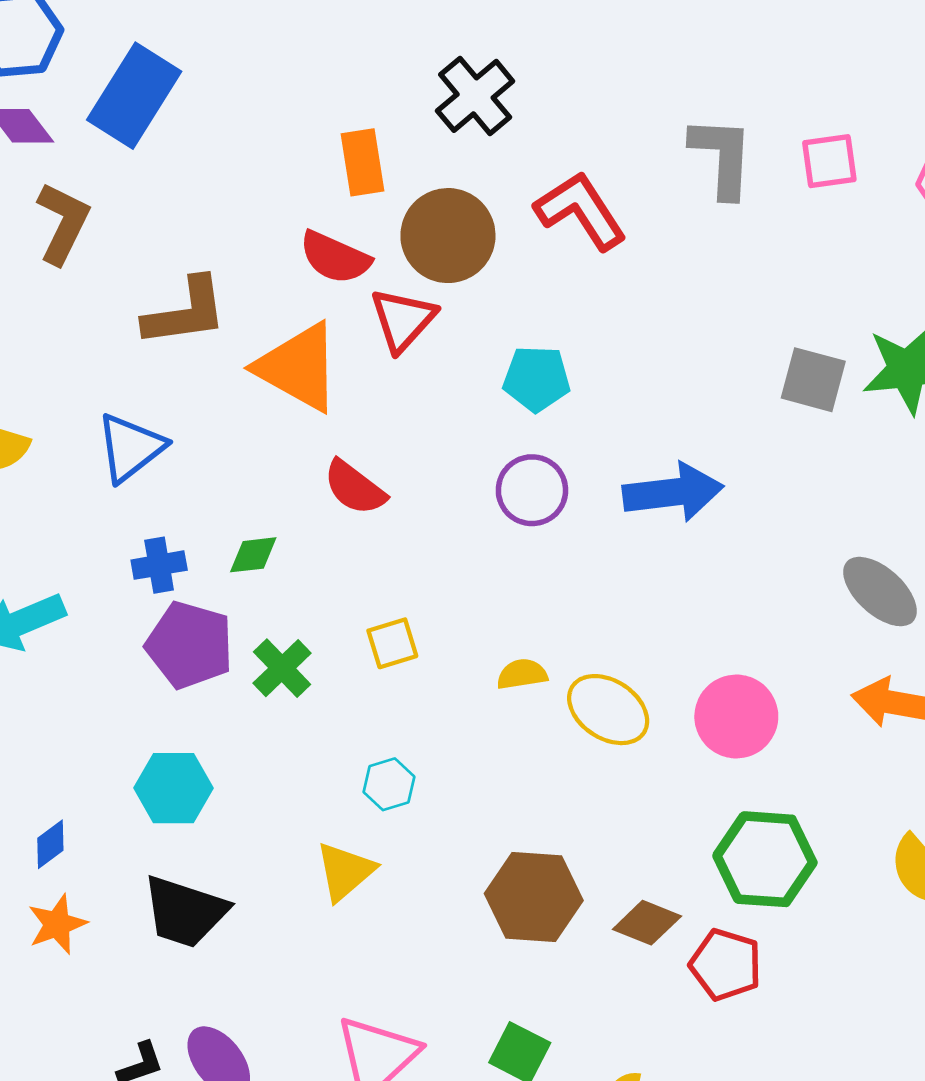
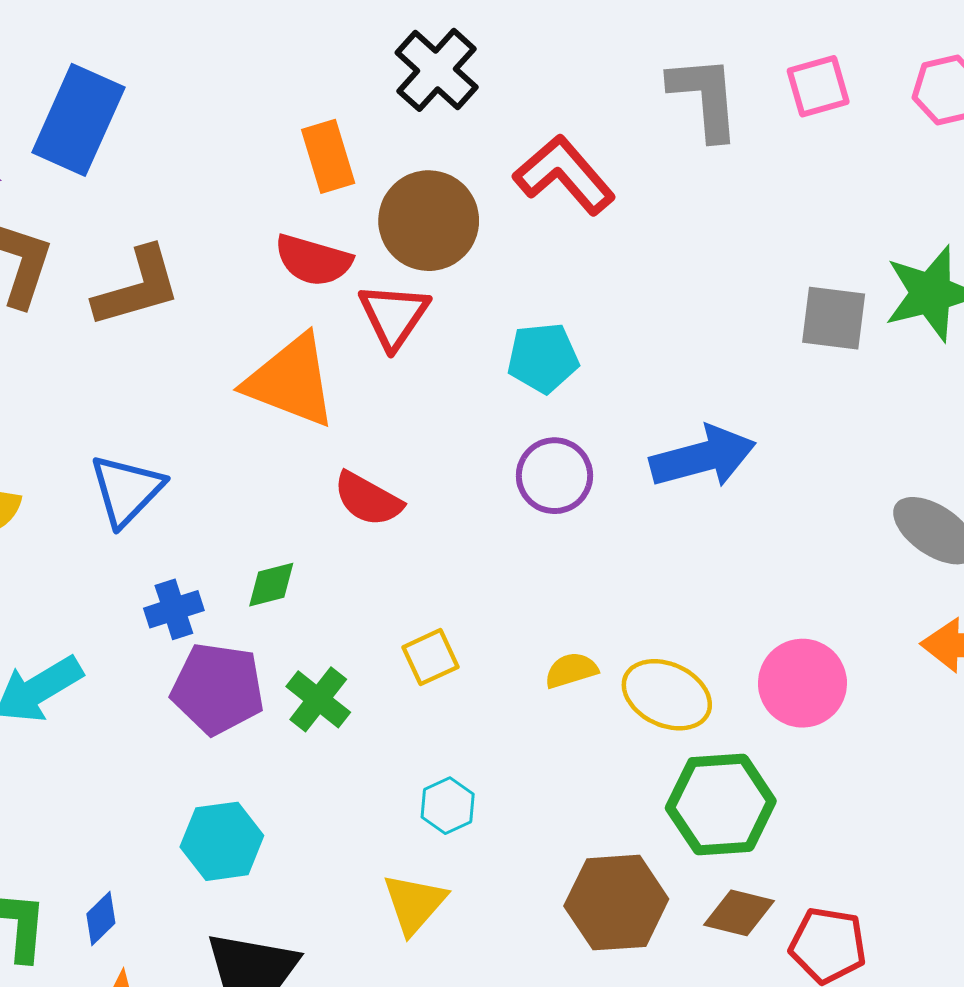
brown L-shape: (185, 312) -> (137, 287), moved
green hexagon: (765, 859) -> (721, 804), moved

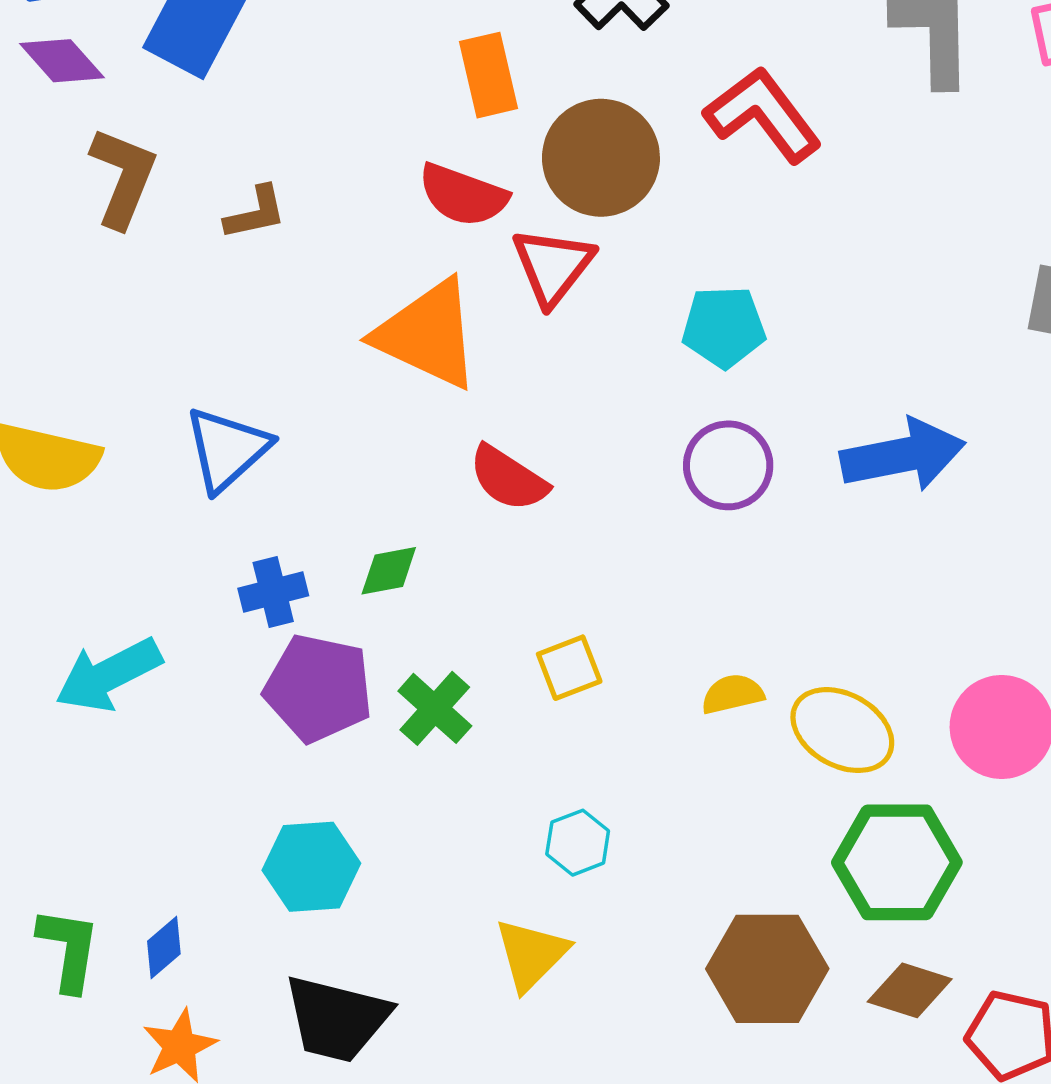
brown L-shape: (137, 287) -> (255, 213), size x0.6

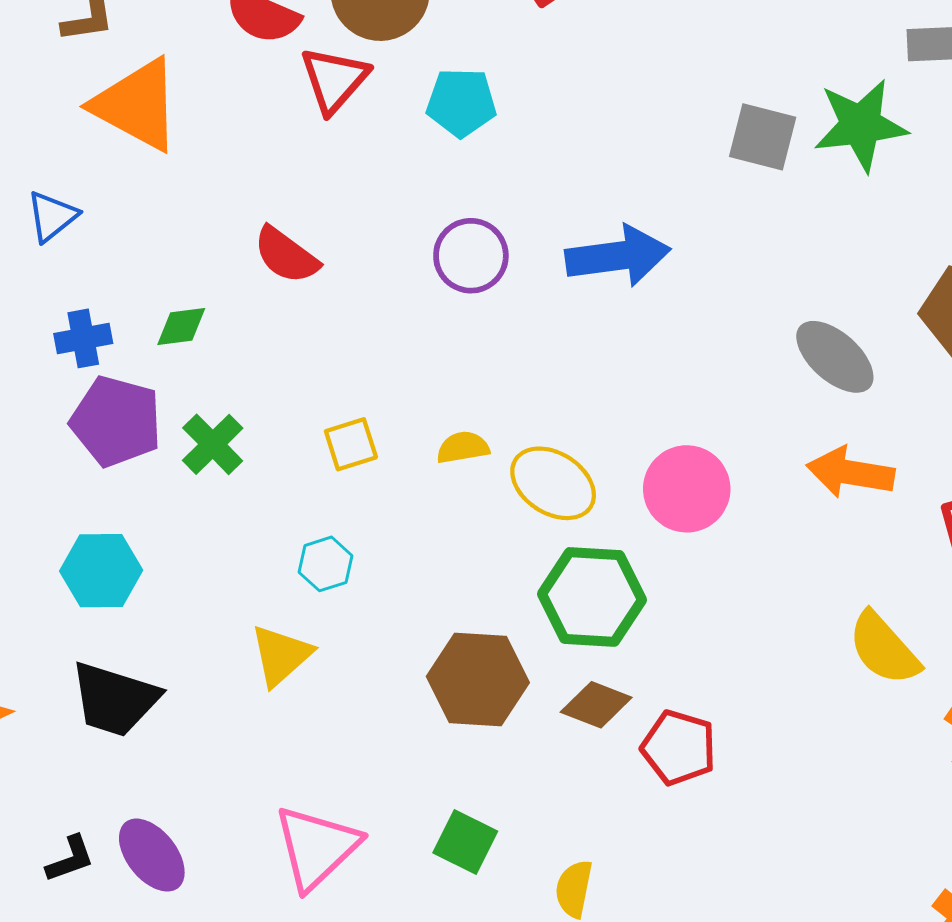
cyan pentagon: (724, 327) -> (461, 102), moved
orange triangle: (428, 334) -> (137, 105), moved
blue triangle: (227, 449) -> (52, 216), size x0.7
yellow square: (569, 668) -> (351, 444), moved

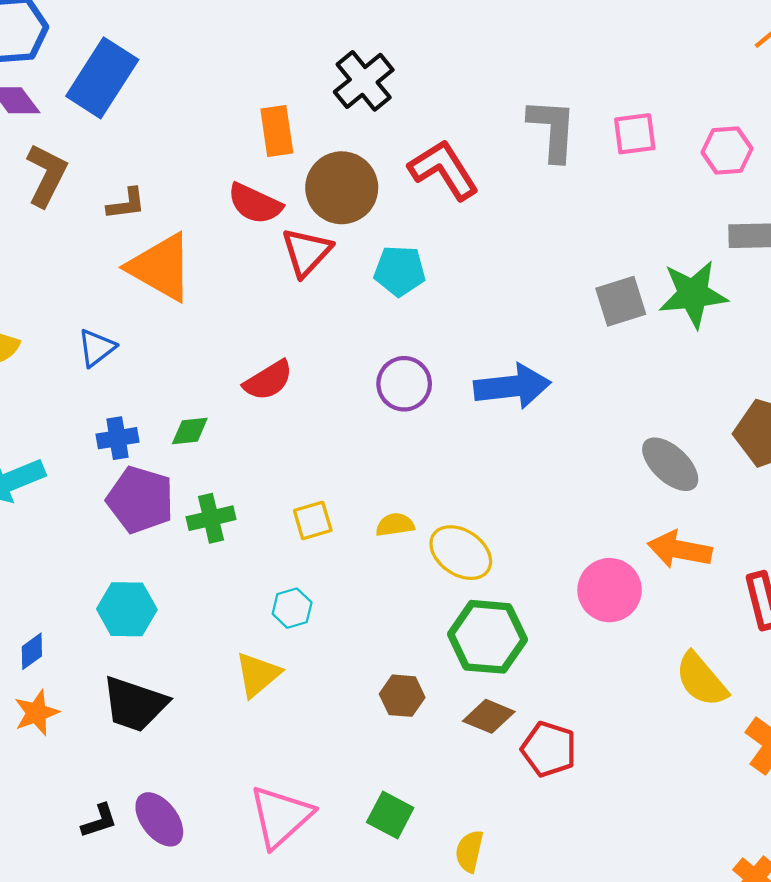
gray square: (763, 137) -> (621, 301), turned -33
red semicircle: (286, 255) -> (268, 380), turned -69
green cross: (213, 444) -> (211, 518), turned 30
pink circle: (687, 489) -> (610, 590), moved
brown hexagon: (478, 680) -> (402, 696), size x0.6

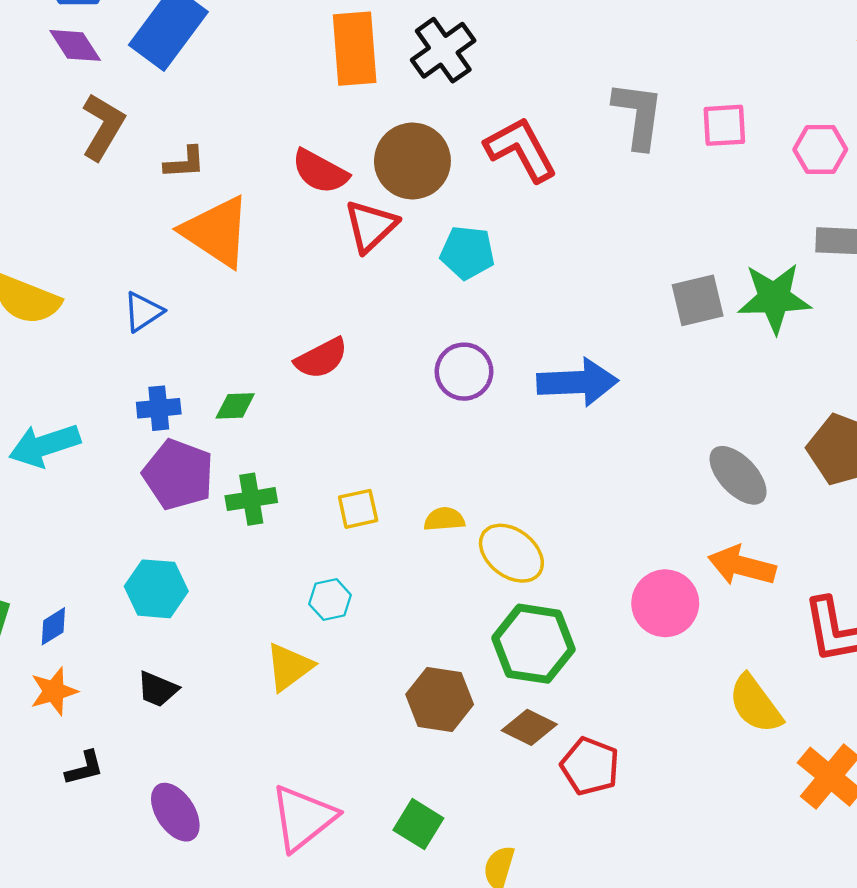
orange rectangle: (277, 131) -> (355, 49), moved, size x1.4
brown hexagon: (402, 696) -> (440, 699), size x1.4
black trapezoid: (135, 704) -> (158, 689), size x0.6
black L-shape: (99, 821) -> (85, 768), moved

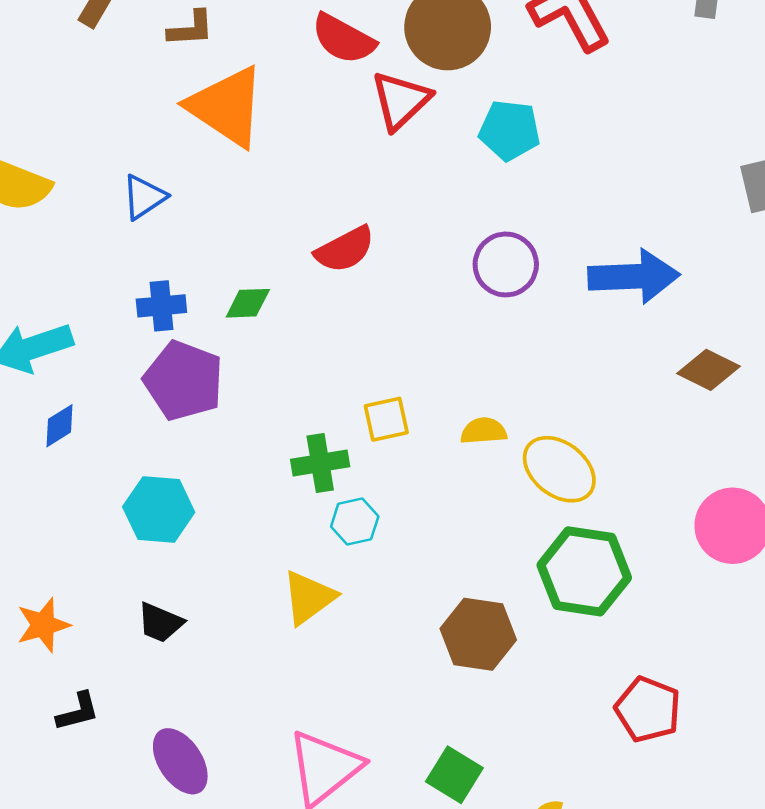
green cross: (251, 499) -> (320, 463), moved
blue diamond: (53, 626) -> (60, 426), moved
brown diamond: (529, 727) -> (709, 370), moved

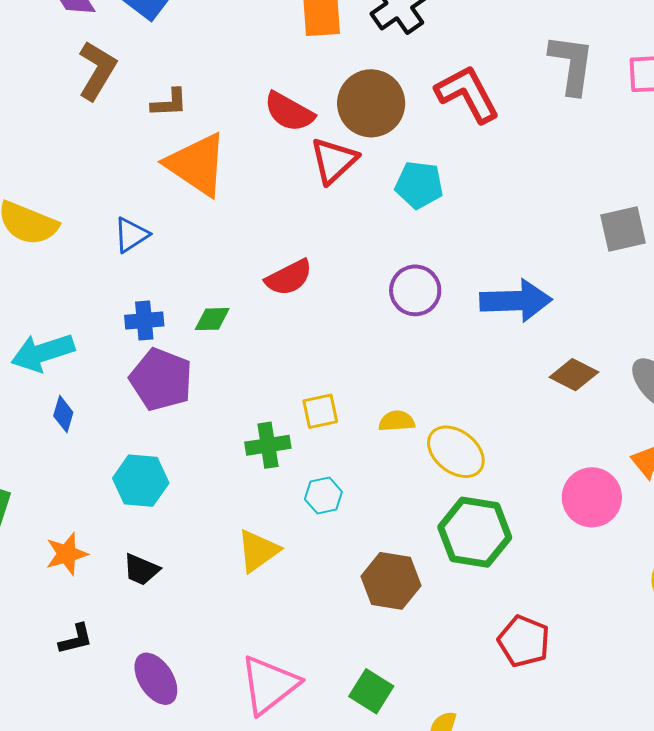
blue diamond: (60, 426) -> (63, 414), turned -42
cyan hexagon: (355, 521) -> (323, 496), moved
orange star: (43, 625) -> (67, 554), moved

